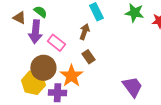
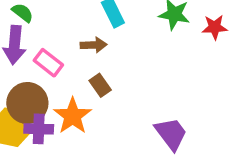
brown arrow: (84, 32) -> (94, 45), turned 70
purple cross: (57, 93) -> (39, 129), moved

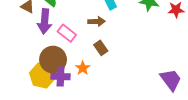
orange star: (73, 116) -> (83, 68), size x0.6
purple trapezoid: (171, 134) -> (171, 80), moved

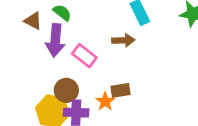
brown rectangle: (101, 48) -> (120, 90), moved, turned -64
brown circle: (53, 60) -> (66, 90), size x0.7

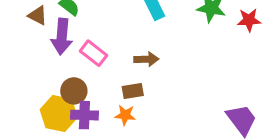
brown arrow: (123, 40) -> (146, 59), moved
orange star: (105, 101) -> (125, 115), moved, turned -30

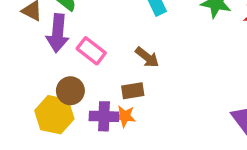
brown arrow: (146, 59) -> (147, 57), turned 40
purple cross: (84, 115) -> (104, 116), moved

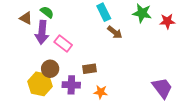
brown arrow: (147, 57) -> (115, 32), moved
orange star: (125, 116) -> (101, 92), moved

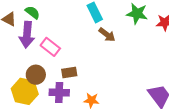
brown rectangle: (90, 69) -> (69, 72), moved

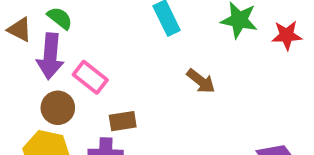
brown arrow: (107, 35) -> (201, 81), moved
brown circle: (36, 75) -> (58, 108), moved

